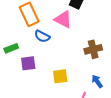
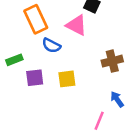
yellow square: (60, 76) -> (67, 79), moved

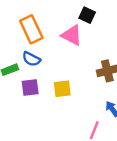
blue semicircle: (51, 46) -> (31, 59), moved

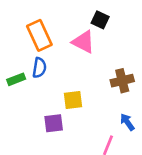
blue semicircle: (31, 59) -> (39, 68), turned -108
purple square: (30, 88) -> (54, 123), moved

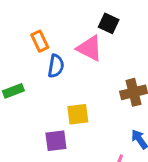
orange rectangle: (39, 35) -> (40, 41), size x0.6
blue semicircle: (39, 68) -> (56, 66), moved

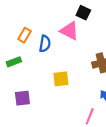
orange rectangle: (40, 41) -> (25, 35), moved, turned 56
purple square: (56, 141) -> (22, 98), moved

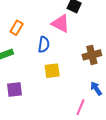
blue semicircle: (45, 44) -> (44, 45), moved

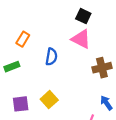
pink triangle: (61, 24) -> (81, 39), moved
yellow square: (52, 71) -> (49, 100), moved, turned -35

